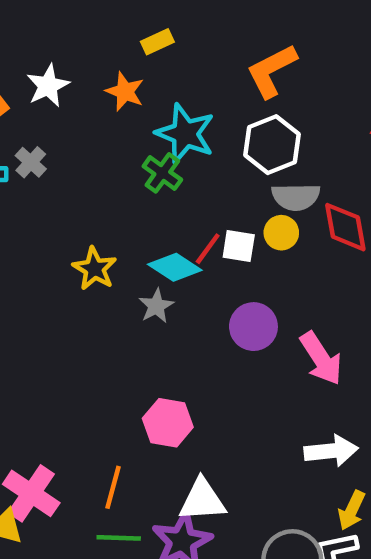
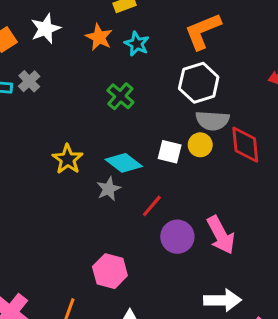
cyan star: (185, 134) -> (137, 44), moved, size x0.6
red line: (208, 249) -> (152, 206), moved
purple circle: (253, 327) -> (177, 237), moved

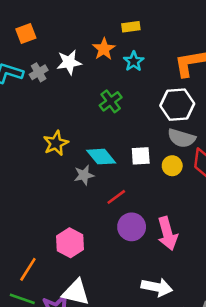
white star: (46, 29) -> (69, 62), moved
yellow circle: (200, 145) -> (172, 166), moved
white square: (170, 152) -> (141, 156), turned -30

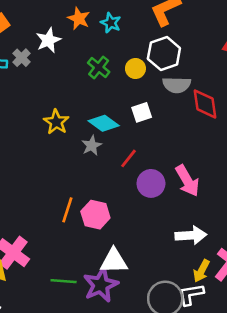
yellow circle: (172, 166) -> (135, 69), moved
orange line: (28, 269) -> (67, 210), moved

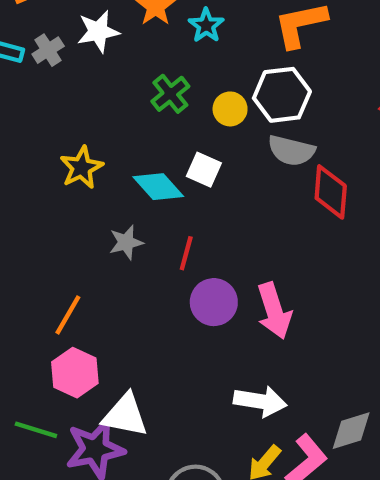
white square: (142, 112) -> (204, 170), moved, turned 30
gray star: (92, 146) -> (126, 242), moved
red line: (129, 158) -> (186, 253), turned -36
pink hexagon: (95, 215) -> (75, 373), moved

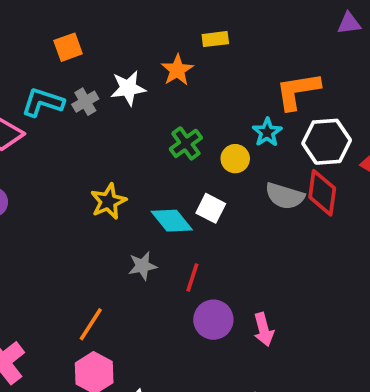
cyan star: (206, 25) -> (267, 132), moved
white hexagon: (282, 95) -> (327, 142), moved
red diamond: (331, 192) -> (322, 193), moved
pink arrow: (274, 311) -> (264, 329), size x0.7

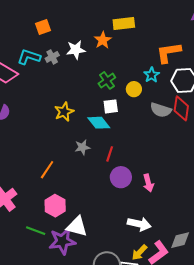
yellow rectangle: (215, 39) -> (124, 24), size x1.5
white square: (211, 208) -> (111, 106), moved, turned -35
orange line: (91, 324) -> (47, 170), moved

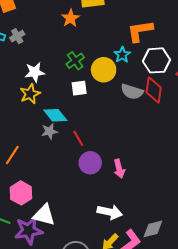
white star: (76, 50) -> (35, 72), moved
yellow circle: (134, 89) -> (104, 70), size x1.5
cyan diamond: (99, 123) -> (55, 115), moved
red line: (110, 154) -> (78, 138), turned -49

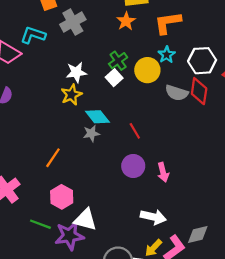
orange star: (70, 18) -> (126, 21), moved
orange L-shape: (140, 31) -> (168, 23), moved
gray cross: (17, 36) -> (73, 22), moved, size x1.6
white square: (79, 88) -> (114, 78), moved, turned -35
red line: (78, 138) -> (135, 131), moved

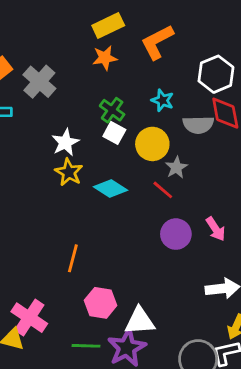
orange star: (126, 21) -> (105, 58), turned -30
cyan star: (167, 55) -> (162, 100), moved
yellow circle: (147, 70) -> (152, 144), moved
gray star: (91, 133) -> (176, 167), moved

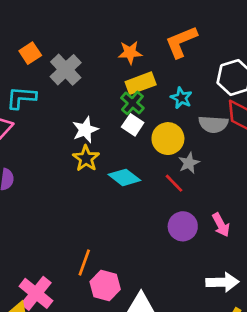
yellow rectangle: (108, 26) -> (141, 83), moved
orange line: (73, 258) -> (84, 262), moved

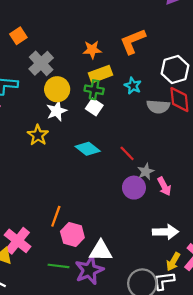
orange square: (30, 53) -> (18, 36), moved
green cross: (132, 103) -> (94, 90), turned -30
yellow circle: (168, 139) -> (57, 89), moved
yellow star: (86, 158) -> (38, 135), moved
gray star: (189, 163) -> (146, 172), moved

